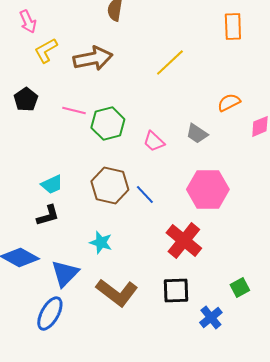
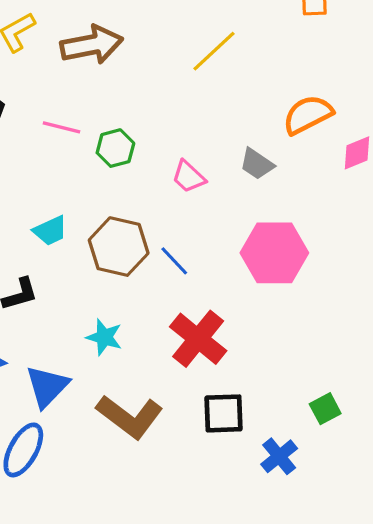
orange semicircle: (229, 102) -> (308, 115), size x1.4
green hexagon: (108, 123) -> (115, 148), size x0.7
cyan trapezoid: (52, 184) -> (50, 231), moved
red cross: (184, 240) -> (198, 339), moved

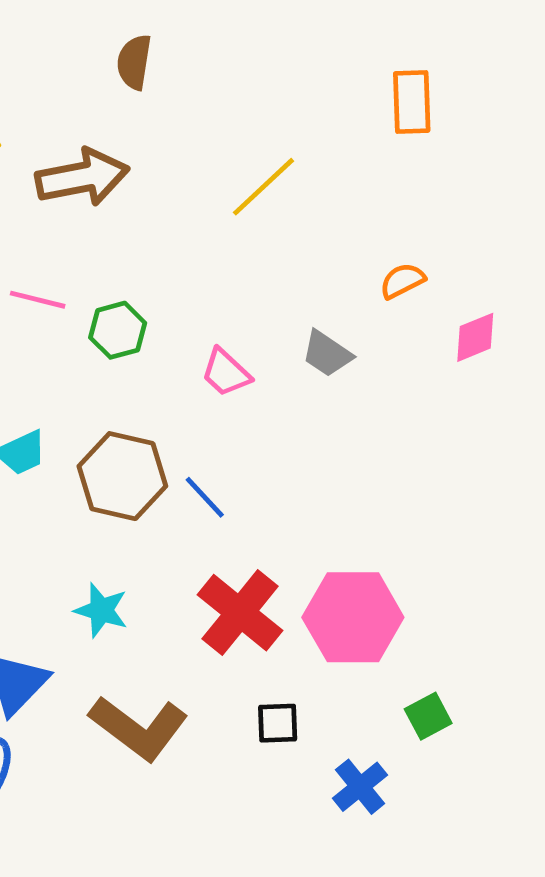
orange semicircle: (308, 115) -> (402, 281), size x0.6
pink hexagon: (274, 253) -> (353, 617), moved
black square: (224, 413) -> (278, 723), size x0.7

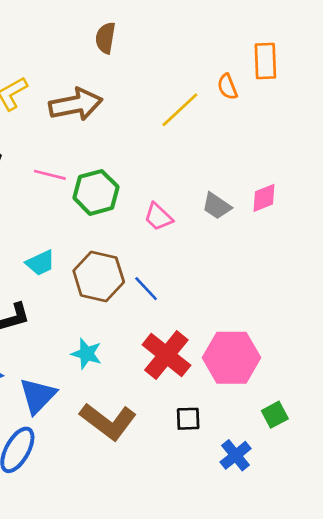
orange semicircle: (402, 281) -> (227, 87), moved, turned -85
green hexagon: (118, 330) -> (96, 192), size x1.4
pink diamond: (475, 337) -> (264, 198), moved

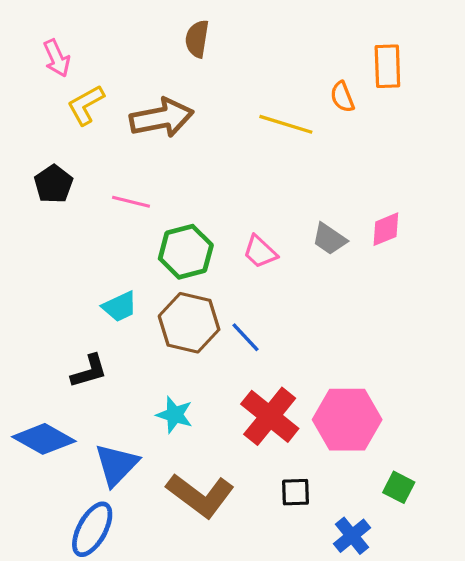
yellow line: (180, 110) -> (286, 124), turned 60
green hexagon: (96, 192) -> (186, 252), moved
green square: (275, 415) -> (399, 487), turned -35

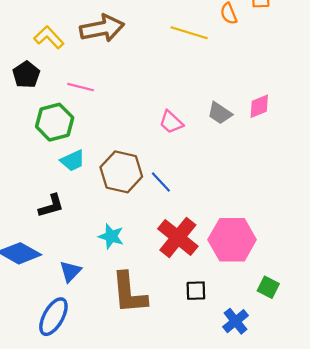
yellow L-shape: (86, 105) -> (49, 37), moved, turned 76
green hexagon: (186, 252) -> (55, 122), moved
blue triangle: (116, 465) -> (70, 271), size x0.7
brown L-shape: (200, 495) -> (129, 293), turned 48

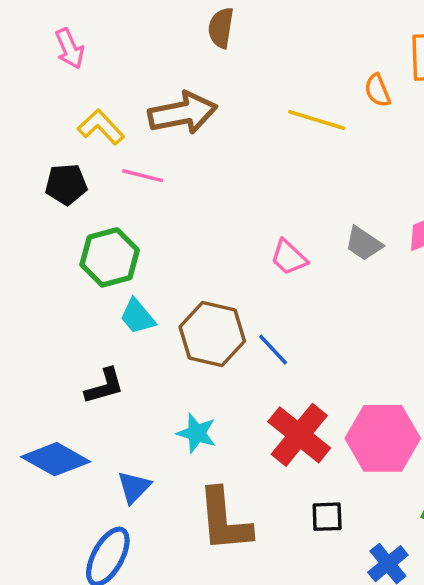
black pentagon: (26, 75) -> (66, 184), turned 30
pink line: (81, 87) -> (143, 176), moved
cyan trapezoid: (73, 161) -> (137, 317), turned 75

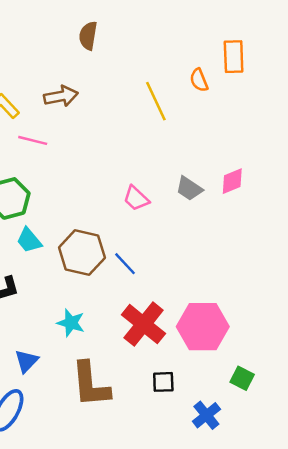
brown arrow: (183, 113) -> (61, 96), size x0.7
yellow line: (317, 120) -> (156, 101), turned 48

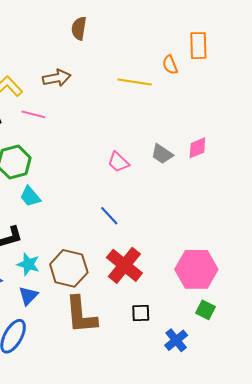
yellow line: (156, 101) -> (135, 82), turned -56
brown hexagon: (82, 253) -> (69, 268), moved
cyan star: (71, 323) -> (28, 264), moved
pink hexagon: (203, 327) -> (196, 269), moved

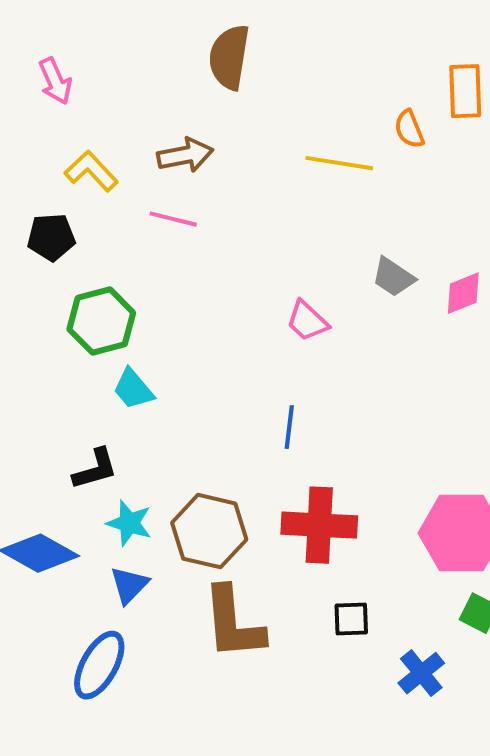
brown semicircle: (79, 28) -> (229, 57), size x1.4
pink line: (33, 114) -> (173, 219), moved
gray trapezoid: (162, 154) -> (393, 277), moved
blue line: (109, 216) -> (289, 427), turned 50
red cross: (124, 265) -> (319, 525), turned -36

